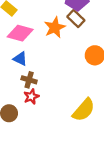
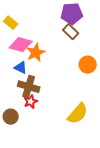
orange star: (55, 27) -> (36, 53), moved
brown cross: (29, 80) -> (29, 87), size x1.5

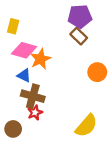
yellow rectangle: (11, 23) -> (13, 26), turned 64

